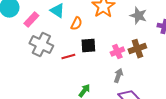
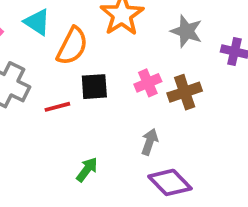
orange semicircle: (76, 24) -> (72, 46), size x1.5
pink cross: (117, 52) -> (148, 83), moved

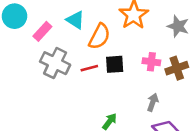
pink cross: (148, 83) -> (151, 62), turned 30
red line: (57, 107) -> (89, 68), moved

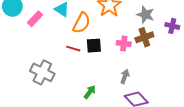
gray cross: (55, 63) -> (42, 72), moved
red line: (89, 68) -> (73, 49), turned 32
brown cross: (177, 68) -> (144, 37), moved

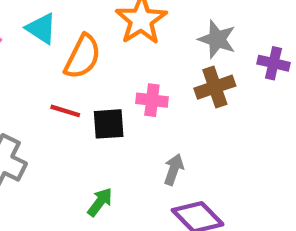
pink cross: (124, 43) -> (152, 100), moved
black square: (94, 46) -> (109, 124), moved

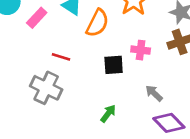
red line: (65, 111) -> (61, 57), moved
gray arrow: (174, 170) -> (154, 93), turned -66

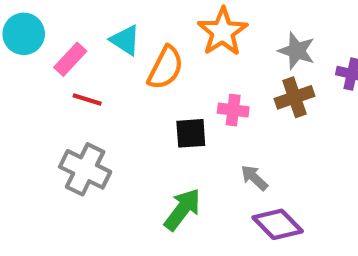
red line: (61, 57) -> (87, 99), moved
green arrow: (108, 113) -> (182, 209), size x1.5

